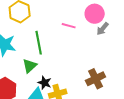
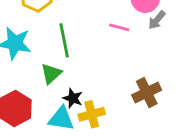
pink line: (69, 26) -> (119, 27), moved

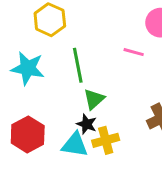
green triangle: (51, 74) -> (94, 99), moved

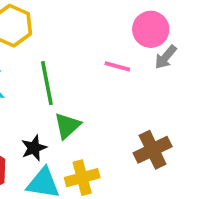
black star: (87, 124) -> (34, 148), moved, turned 30

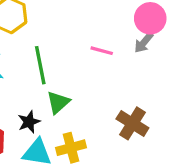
pink circle: (151, 29) -> (150, 18), moved
brown cross: (153, 150) -> (132, 123), turned -32

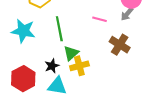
brown cross: (132, 123) -> (120, 45), moved
yellow cross: (71, 148) -> (79, 66), moved

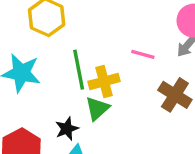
yellow cross: (79, 66) -> (104, 81), moved

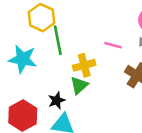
green line: (79, 70) -> (58, 40), moved

